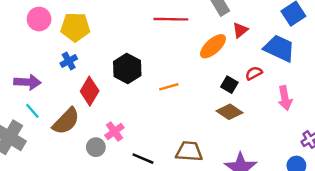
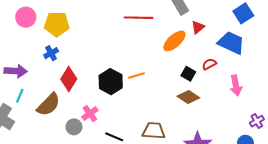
black hexagon: (127, 68) -> (111, 82), moved
cyan line: (32, 111) -> (20, 96), turned 64

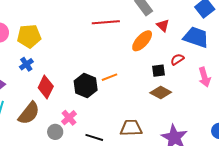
red triangle: (198, 27) -> (163, 26), turned -32
black square: (188, 74) -> (158, 71), turned -32

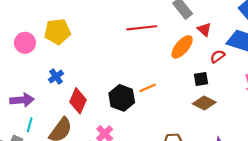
yellow pentagon: (29, 36) -> (57, 32), moved
red semicircle: (177, 59) -> (218, 56), moved

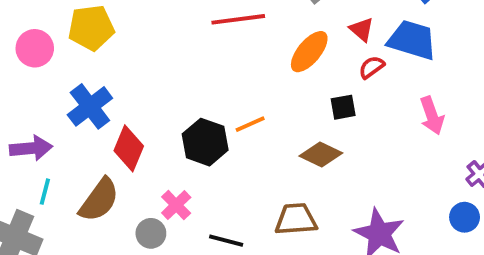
red triangle: (204, 29) -> (362, 29), moved
blue cross: (56, 77) -> (90, 106), size x1.6
brown diamond: (204, 103) -> (321, 155), moved

